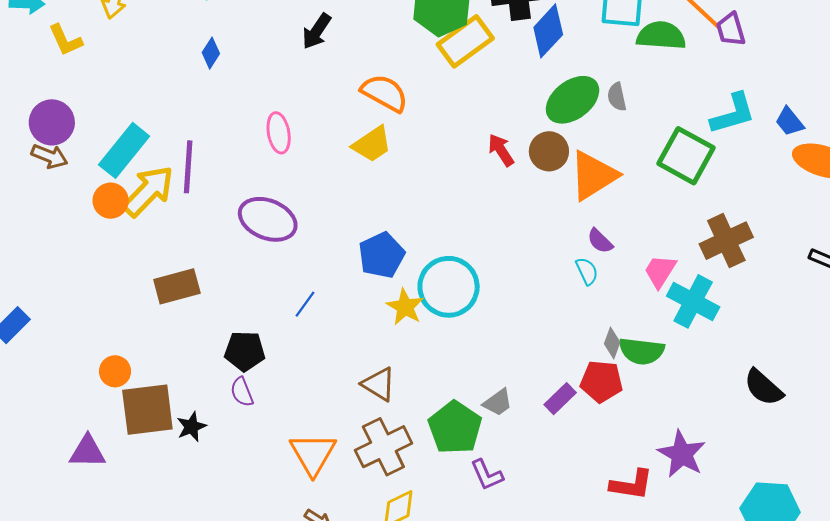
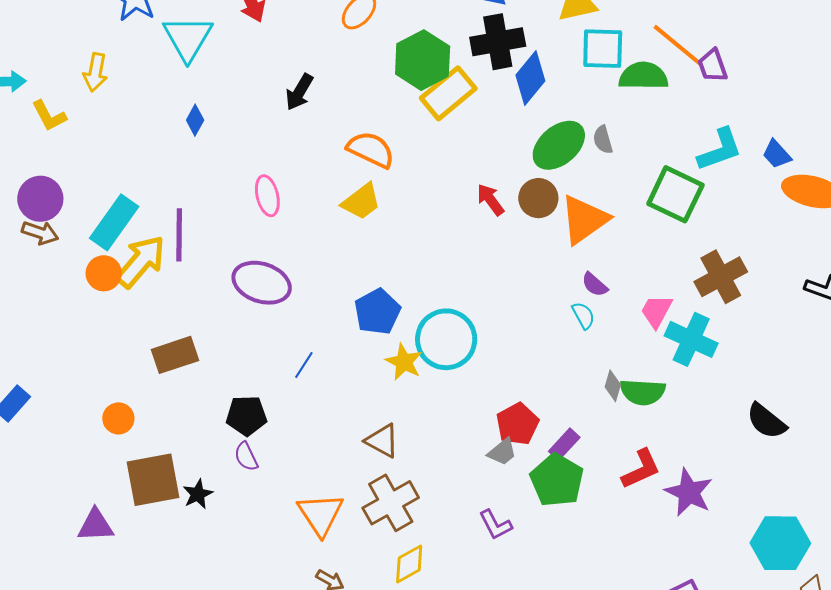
orange circle: (115, 371) -> (118, 418), moved
red pentagon: (601, 381) -> (517, 424), moved, turned -30
green pentagon: (455, 428) -> (557, 480), moved
red L-shape: (631, 485) -> (641, 469), moved, turned -30

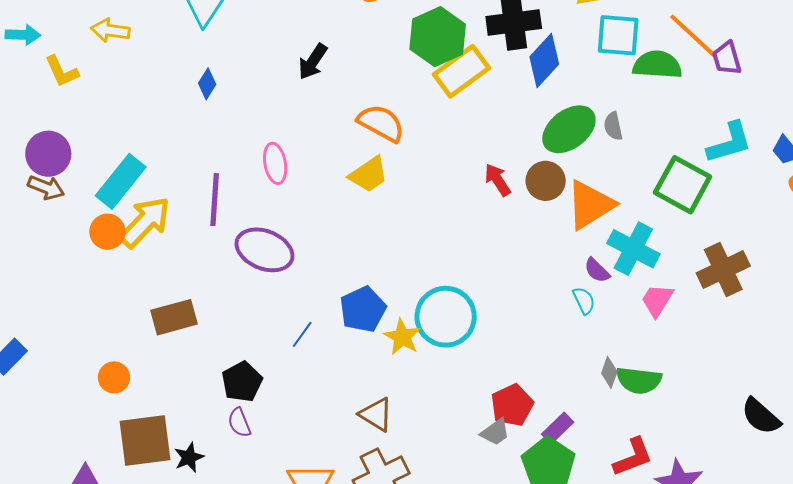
yellow arrow: (95, 72) -> (110, 30), turned 84
purple line: (179, 235) -> (215, 200), moved
blue pentagon: (377, 312) -> (363, 309), moved
cyan cross: (691, 339) -> (633, 249), moved
black pentagon: (246, 416) -> (242, 382), turned -30

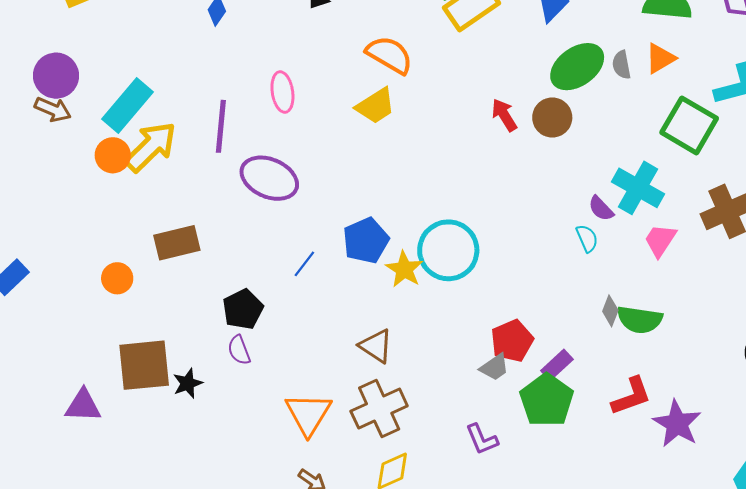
orange triangle: (590, 205) -> (660, 58), moved, size x0.6
orange circle: (114, 377) -> (117, 278), moved

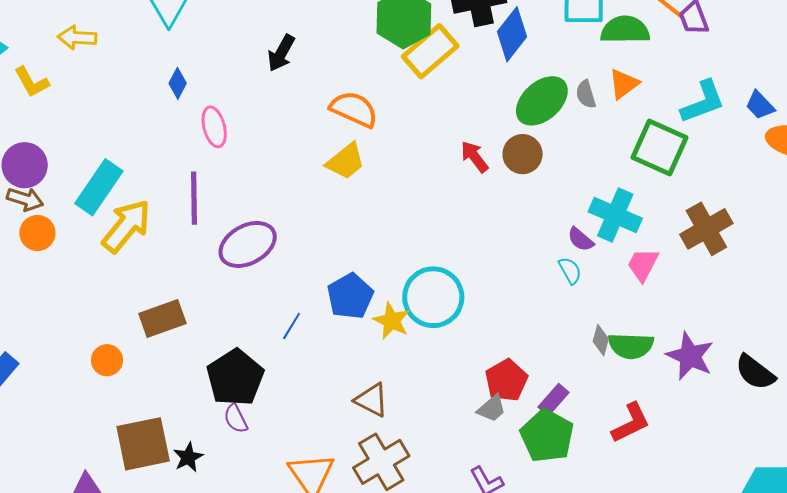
pink ellipse: (282, 92) -> (214, 127), moved
orange circle: (113, 155) -> (37, 233), moved
purple ellipse: (269, 178) -> (248, 244), turned -46
black pentagon: (243, 309) -> (235, 378), size x1.4
purple star: (677, 424) -> (690, 356), moved

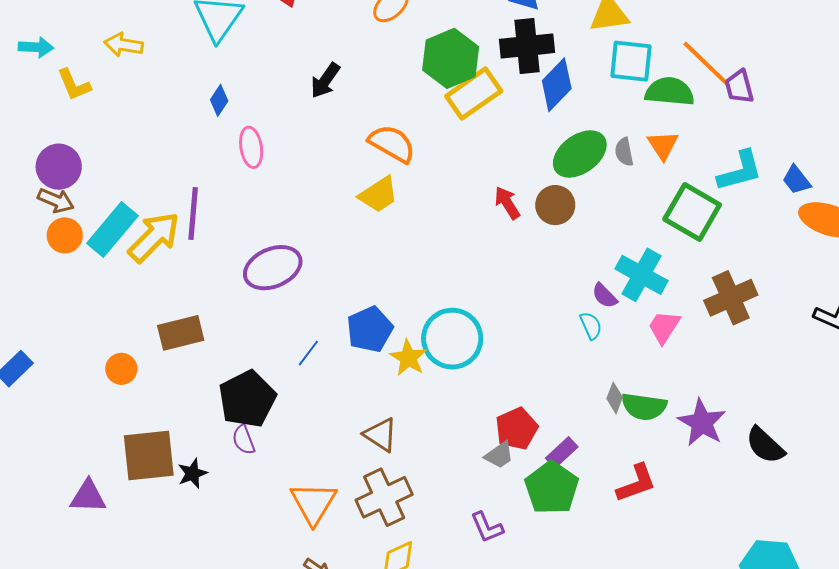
orange triangle: (624, 84) -> (663, 145), turned -32
cyan rectangle: (99, 187) -> (112, 230), moved
purple line: (194, 198) -> (193, 214), moved

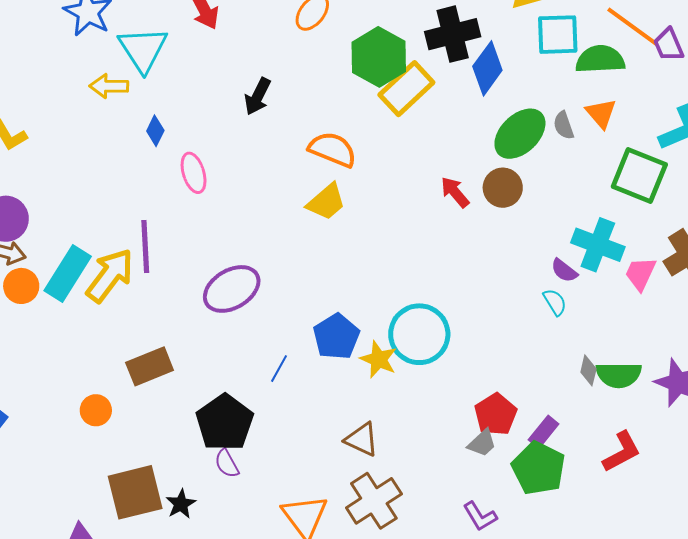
yellow arrow: (124, 45) -> (109, 86), moved
pink trapezoid: (664, 327) -> (640, 274), moved

